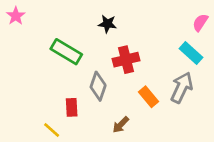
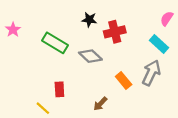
pink star: (16, 16) -> (13, 30), moved
red cross: (126, 60) -> (115, 32), moved
gray diamond: (98, 86) -> (90, 56), moved, turned -65

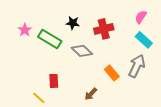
pink semicircle: (167, 19) -> (141, 17), moved
black star: (89, 20) -> (73, 23), moved
pink star: (13, 30) -> (25, 30), moved

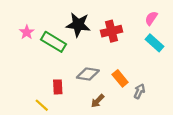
black star: (73, 23) -> (78, 25), size x1.6
gray diamond: (82, 51) -> (88, 74), moved, turned -35
gray arrow: (137, 66) -> (139, 91), moved, size x0.6

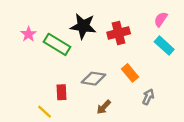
orange rectangle: (120, 78) -> (130, 73), moved

